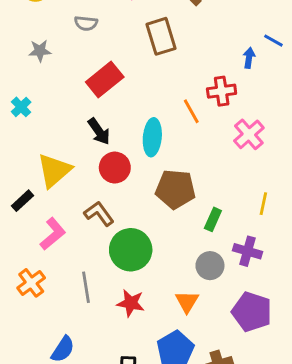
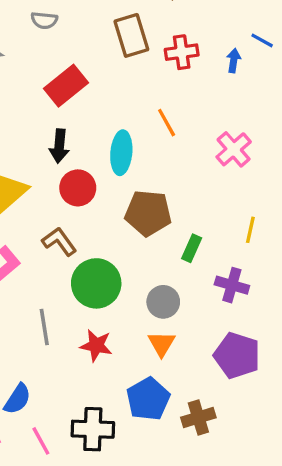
red cross: (222, 91) -> (182, 52), moved
black arrow: (99, 131) -> (59, 146), turned 40
gray circle: (210, 266) -> (163, 302), moved

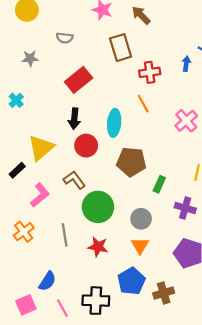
red cross: (182, 52) -> (150, 72), moved

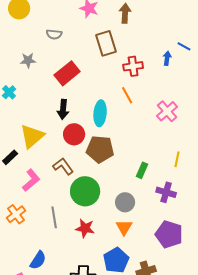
brown arrow: (141, 15) -> (125, 13), turned 48
gray star: (30, 58) -> (28, 60), moved
brown pentagon: (131, 162) -> (100, 149), moved

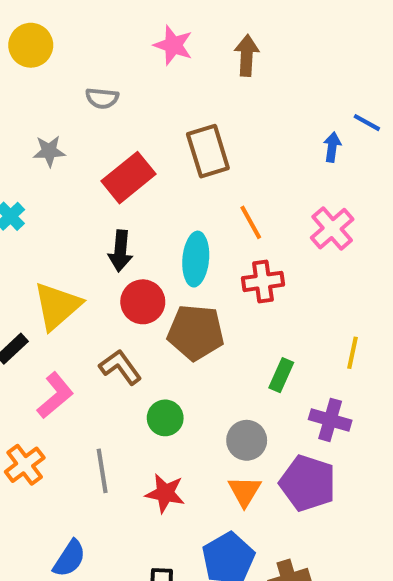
brown rectangle: (106, 43) -> (208, 151), moved
red cross: (133, 66) -> (263, 281), moved
pink cross: (167, 111) -> (332, 229), moved
green circle: (85, 191) -> (165, 418), size x0.6
purple pentagon: (169, 234) -> (308, 483), moved

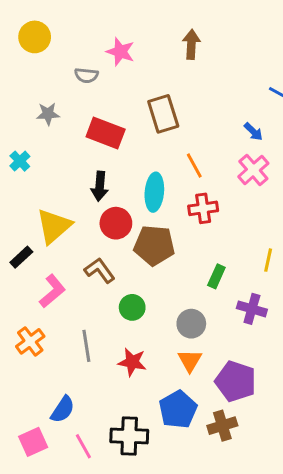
pink star: (173, 45) -> (120, 52), moved
blue arrow: (332, 147) -> (253, 132), moved, turned 126
red rectangle: (129, 178) -> (106, 133), turned 60
purple pentagon: (308, 483) -> (236, 381), moved

